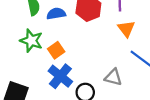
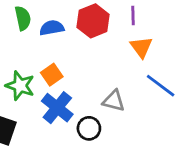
green star: (31, 41) -> (20, 86), moved
gray triangle: (113, 77) -> (114, 101), moved

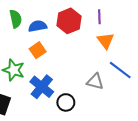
orange square: (52, 75) -> (38, 50), moved
gray triangle: (114, 101) -> (95, 82), moved

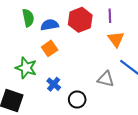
blue cross: (42, 87) -> (54, 84), size x0.6

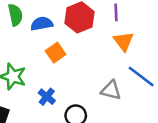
orange square: (50, 48) -> (56, 53), moved

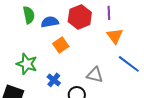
gray triangle: (111, 90) -> (95, 75), moved

